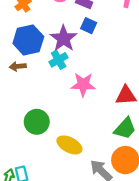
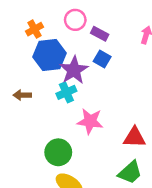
blue hexagon: (28, 40) -> (50, 55), moved
green circle: (37, 122) -> (58, 152), moved

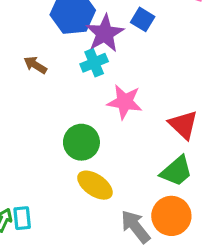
brown arrow: (22, 95) -> (35, 65), turned 30
red triangle: (134, 137) -> (183, 125), turned 40

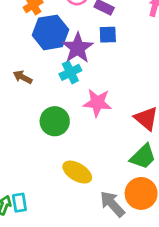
blue square: (143, 19) -> (108, 35), turned -30
green circle: (81, 142) -> (55, 121), moved

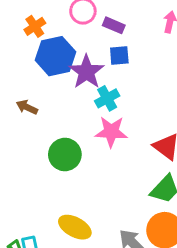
cyan cross: (70, 72) -> (107, 98), moved
yellow ellipse: (77, 172) -> (75, 227), moved

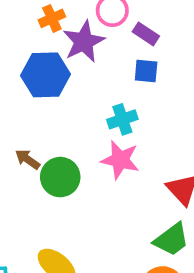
blue hexagon: (56, 56) -> (45, 75), moved
purple star: (86, 72) -> (84, 42), moved
brown arrow: (27, 107) -> (28, 159), moved

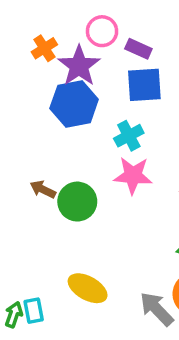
blue square: (146, 71) -> (144, 85), size x1.5
blue hexagon: (45, 75) -> (74, 104), moved

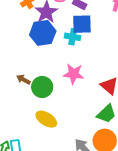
cyan cross: (129, 136) -> (73, 37), moved, turned 35
yellow ellipse: (88, 288) -> (46, 119), moved

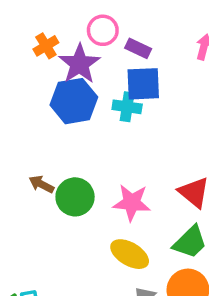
pink star: (74, 74) -> (132, 203), moved
yellow ellipse: (46, 119) -> (130, 254), moved

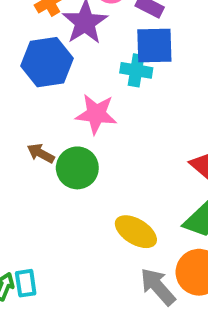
blue hexagon: (74, 101) -> (47, 62), moved
pink star: (132, 203) -> (96, 114), moved

